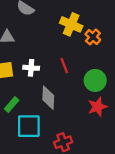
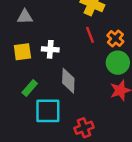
orange cross: (93, 37) -> (115, 38), moved
red line: (64, 66) -> (90, 35), moved

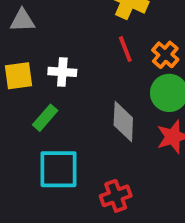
gray diamond: (68, 81) -> (123, 122), moved
green rectangle: (30, 88) -> (45, 118), moved

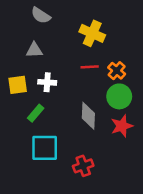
gray triangle: (22, 20) -> (34, 50), moved
red line: (125, 49) -> (90, 67), turned -72

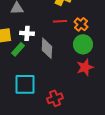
green rectangle: (36, 113) -> (18, 49), moved
gray diamond: (88, 116) -> (47, 48), moved

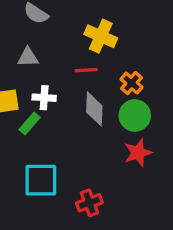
red line: (60, 21) -> (86, 70), moved
gray diamond: (47, 48) -> (94, 109), moved

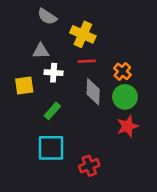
yellow cross: (101, 36) -> (83, 34), moved
white cross: (44, 98) -> (54, 73), moved
green rectangle: (30, 124) -> (52, 111), moved

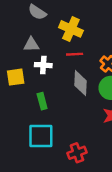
green rectangle: (52, 111) -> (42, 101), turned -56

